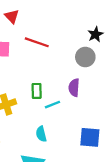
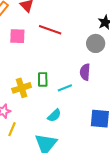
green rectangle: (37, 91) -> (43, 79), moved
cyan semicircle: (41, 134) -> (54, 115), turned -120

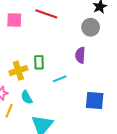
cyan line: (65, 88) -> (60, 79), moved
cyan semicircle: (54, 115) -> (27, 97), moved, turned 104

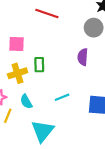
pink square: (14, 20) -> (16, 44), moved
cyan line: (60, 79) -> (62, 97), moved

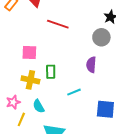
yellow cross: (18, 73) -> (30, 80), turned 30
cyan line: (62, 97) -> (74, 92), moved

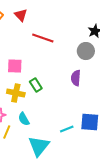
green rectangle: (51, 72) -> (36, 85), turned -32
cyan line: (74, 92) -> (67, 129), moved

